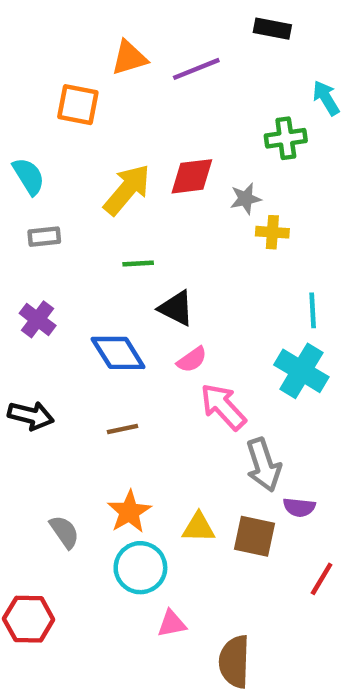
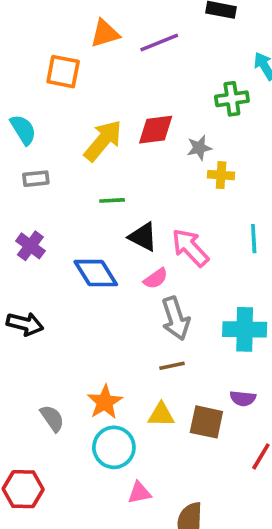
cyan cross: (301, 371) -> (245, 329), moved, turned -30
pink arrow: (223, 407) -> (190, 248), moved
brown line: (123, 429) -> (172, 366), moved
gray arrow: (263, 465) -> (176, 318), moved

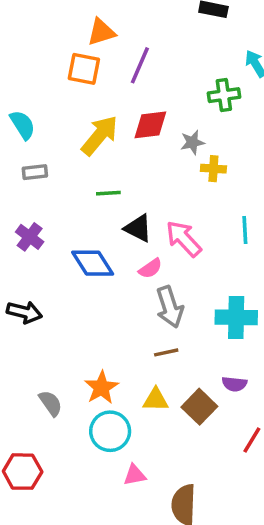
purple line: (159, 43) -> (140, 65), moved, turned -45
orange square: (63, 72) -> (84, 69), moved
brown square: (206, 422) -> (199, 407), turned 32

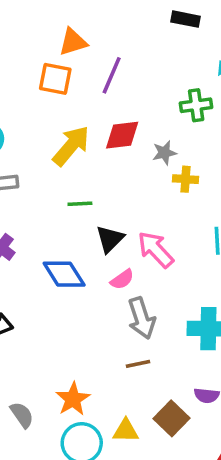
black triangle: (138, 228) -> (110, 239), turned 48
yellow triangle: (156, 400) -> (126, 431), moved

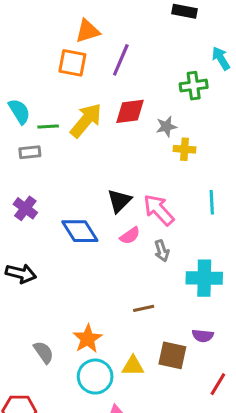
green line: (80, 204) -> (48, 126), moved
gray arrow: (142, 318) -> (162, 251), moved, size x0.6
brown square: (171, 418) -> (172, 355), turned -32

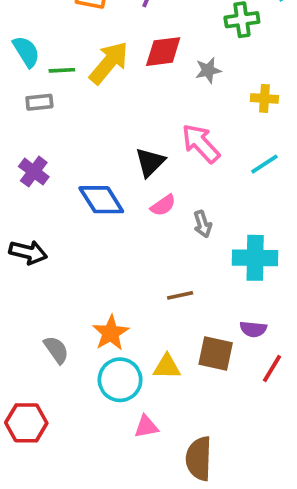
yellow cross: (185, 149) -> (264, 98), moved
cyan line: (212, 202) -> (264, 164), turned 60
pink arrow: (159, 210) -> (201, 143), moved
red line: (218, 384) -> (272, 369), moved

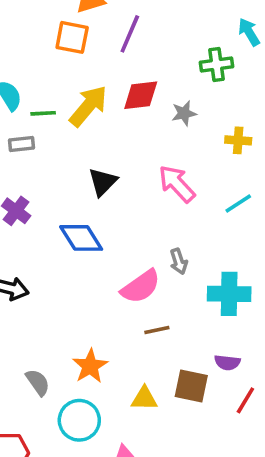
black triangle: (150, 162) -> (103, 182), moved
pink semicircle: (163, 205) -> (141, 287), moved, size x1.6
cyan circle: (120, 380) -> (79, 420), moved

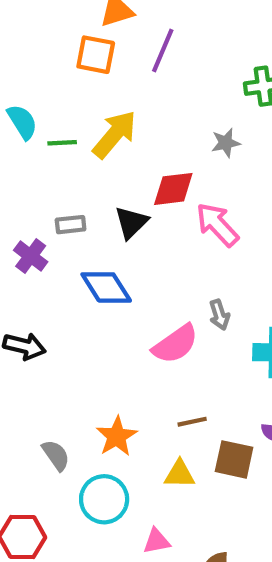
red diamond: (141, 95) -> (173, 189), moved
gray rectangle: (22, 144) -> (71, 225), moved
brown line: (157, 330) -> (192, 422), moved

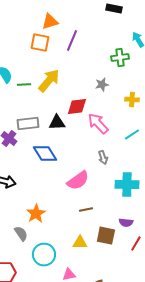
black triangle: (131, 222) -> (57, 123), turned 42
gray rectangle: (71, 225) -> (28, 124), size x1.5
gray arrow: (219, 315) -> (103, 158), moved
brown line: (192, 422) -> (86, 210), moved
orange star: (117, 436) -> (36, 214), moved

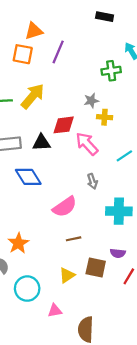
yellow cross: (132, 100) -> (105, 117), moved
yellow triangle: (80, 243) -> (67, 275), turned -35

